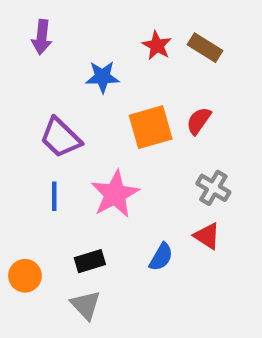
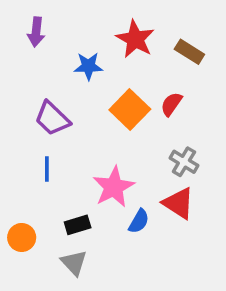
red star: (157, 45) -> (135, 39), size x1.5
brown rectangle: (205, 48) -> (189, 52), moved
orange square: (151, 127) -> (130, 109), turned -30
pink star: (115, 194) -> (114, 187), moved
red triangle: (207, 236) -> (179, 203), size x1.4

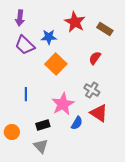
orange square: (130, 109) -> (56, 64), moved
purple trapezoid: (52, 118) -> (25, 45), moved
gray cross: (184, 162) -> (92, 90), moved

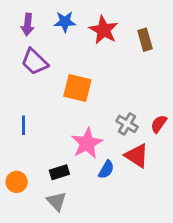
brown rectangle: (105, 29) -> (145, 40), turned 42
blue star: (49, 37) -> (65, 22), moved
red semicircle: (95, 58) -> (159, 124), moved
orange square: (56, 64) -> (77, 88), turned -30
blue line: (26, 94) -> (23, 125), moved

